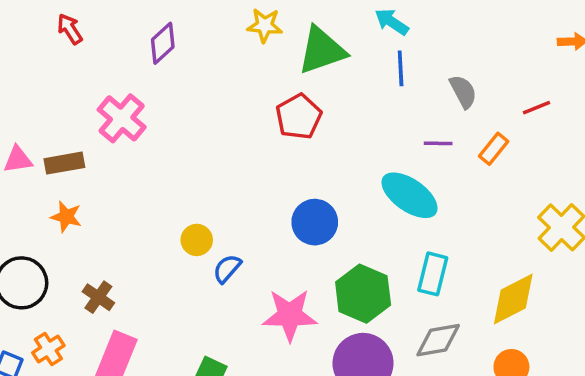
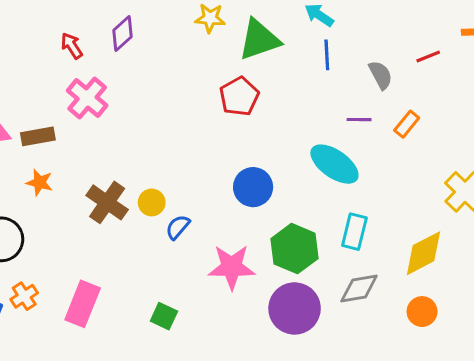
red arrow: (70, 29) -> (72, 46), moved
red line: (536, 108) -> (428, 57), moved
brown cross: (98, 297) -> (107, 202), moved, size x1.5

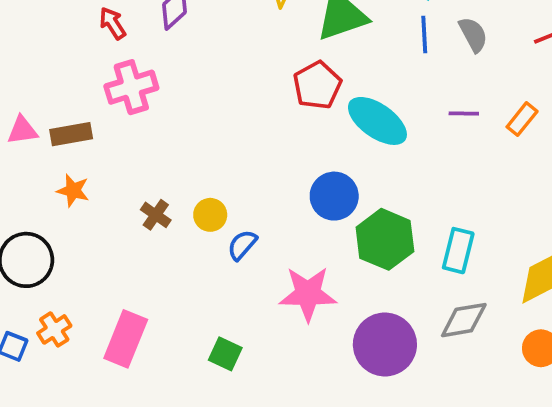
gray semicircle: (381, 75) -> (473, 35), moved
pink cross: (87, 98) -> (131, 87), turned 33
cyan ellipse: (334, 164) -> (377, 121), moved
brown cross: (107, 202) -> (156, 215), size x0.6
green hexagon: (295, 249) -> (385, 239), moved

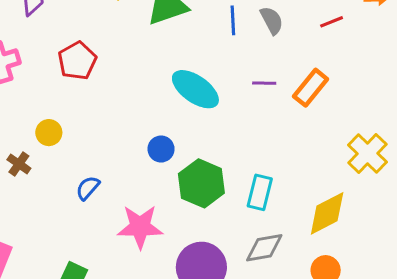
red pentagon: (317, 85) -> (77, 61), moved
orange rectangle: (522, 119) -> (311, 88), size x1.4
blue circle: (334, 196) -> (161, 149), size x0.7
yellow circle: (210, 215) -> (49, 133), moved

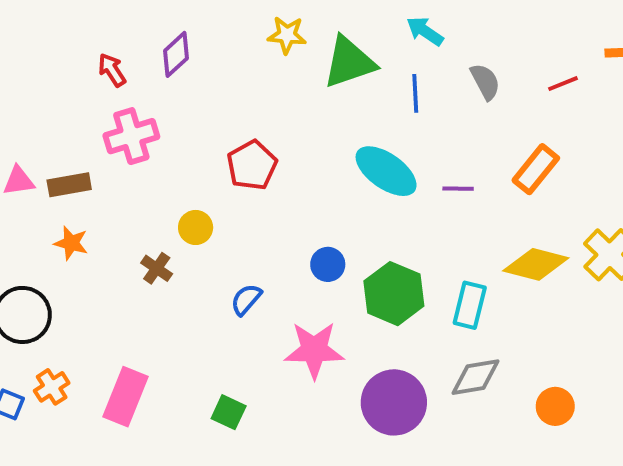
blue line: (233, 20) -> (415, 93), moved
red pentagon: (77, 61) -> (252, 165), moved
purple line: (264, 83) -> (458, 189), moved
blue circle: (161, 149) -> (328, 264), moved
yellow diamond: (327, 213) -> (536, 264), moved, turned 42

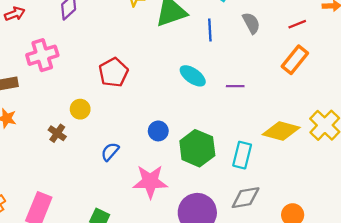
red arrow: (112, 70) -> (15, 14), moved, turned 102
orange rectangle: (536, 169) -> (295, 60), moved
cyan ellipse: (386, 171) -> (193, 76), size x0.7

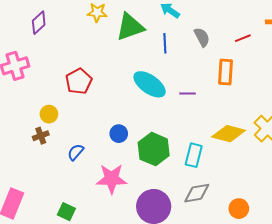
orange rectangle: (295, 60) -> (226, 72), moved, turned -35
cyan ellipse: (193, 76) -> (150, 84), size x1.4
brown cross: (57, 133) -> (41, 136), moved, turned 35

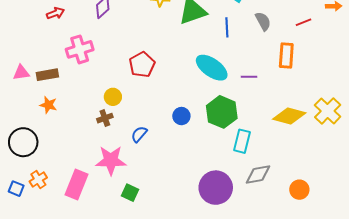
green hexagon: (154, 149) -> (222, 112), moved
cyan rectangle: (194, 155) -> (242, 141), moved
pink star: (112, 179) -> (111, 160), moved

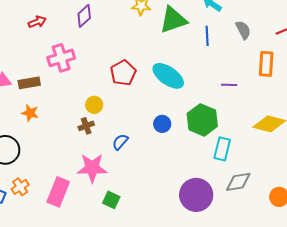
cyan ellipse: (212, 68) -> (168, 76), moved

